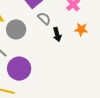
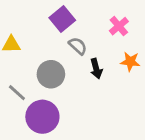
gray circle: (16, 29) -> (51, 74), moved

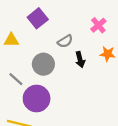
purple square: (62, 19) -> (38, 18), moved
gray semicircle: (78, 46) -> (65, 41), turned 105

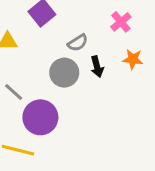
gray circle: (43, 64) -> (64, 73), moved

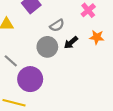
black arrow: (97, 67) -> (71, 43), turned 64

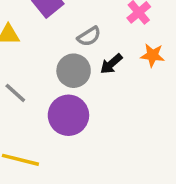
purple circle: (30, 79) -> (68, 115), moved

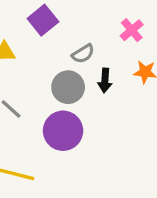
black arrow: (111, 64) -> (105, 80), turned -45

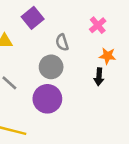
gray semicircle: (83, 54) -> (62, 42), turned 105
black arrow: (105, 80) -> (99, 77), moved

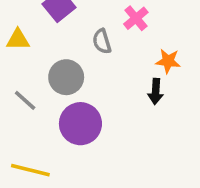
pink cross: (98, 25) -> (136, 18), moved
gray circle: (51, 67) -> (66, 77), moved

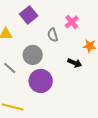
black arrow: (156, 91) -> (75, 63), moved, turned -72

